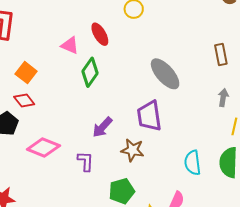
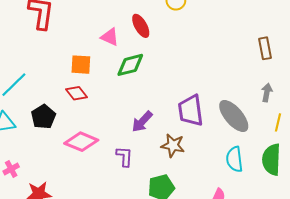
green diamond: (90, 72) -> (130, 65), turned 40
orange square: (26, 73) -> (81, 65), moved, turned -35
gray ellipse: (165, 74) -> (234, 116), moved
red diamond: (24, 101) -> (76, 93), moved

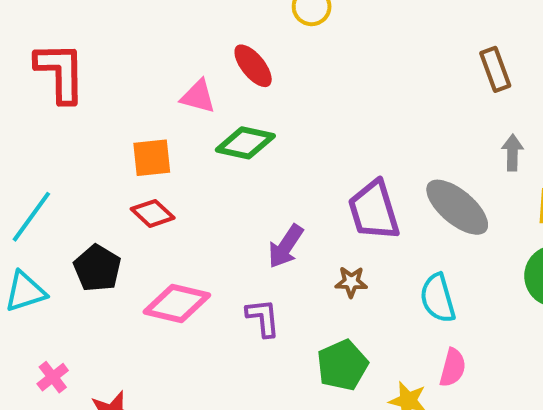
green diamond: (130, 65) -> (245, 143), turned 36
brown star: (173, 145) -> (351, 282), size x0.7
cyan semicircle: (234, 159) -> (438, 298), moved

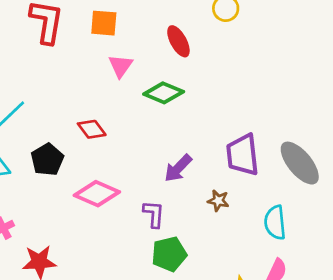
pink triangle: (198, 96) -> (121, 66), moved, turned 40
orange square: (152, 158) -> (104, 23), moved
green pentagon: (342, 365) -> (169, 254), moved

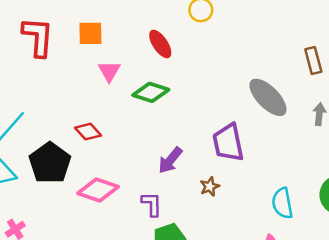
black pentagon: (47, 160) -> (50, 163), size x1.4
gray ellipse: (300, 163) -> (268, 97), moved
brown star: (218, 201) -> (210, 187), turned -30
cyan semicircle: (275, 222) -> (282, 203), moved

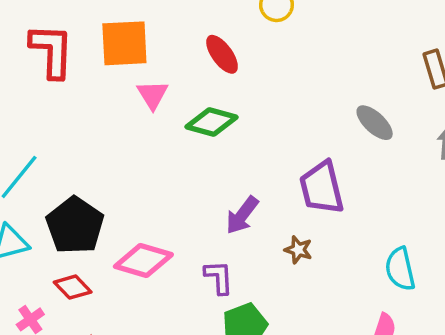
orange square: (90, 33) -> (124, 43), size x1.4
gray ellipse: (268, 97) -> (375, 123), size x0.7
red diamond: (88, 132) -> (73, 287), moved
brown star: (210, 187) -> (298, 250), turned -30

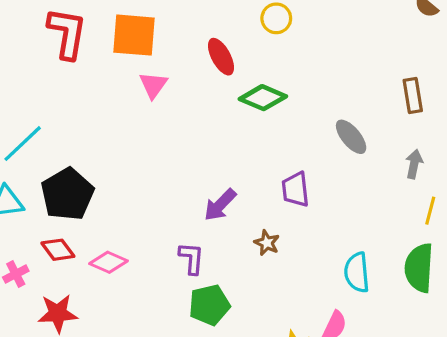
green diamond: (211, 122) -> (263, 98), moved
purple trapezoid: (322, 188) -> (295, 189), size x0.7
pink diamond: (143, 260) -> (108, 262), moved, size x0.7

